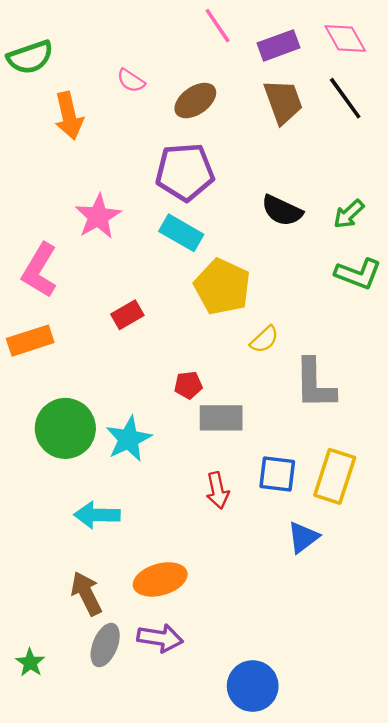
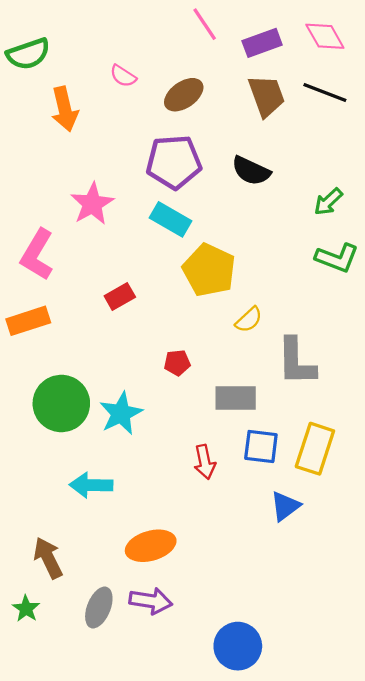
black line: (345, 98) -> (325, 93), turned -33
black semicircle: (282, 211) -> (251, 171), moved
gray rectangle: (221, 418) -> (236, 398), moved
brown arrow: (86, 594) -> (48, 558), moved
green star: (30, 663) -> (26, 609), moved

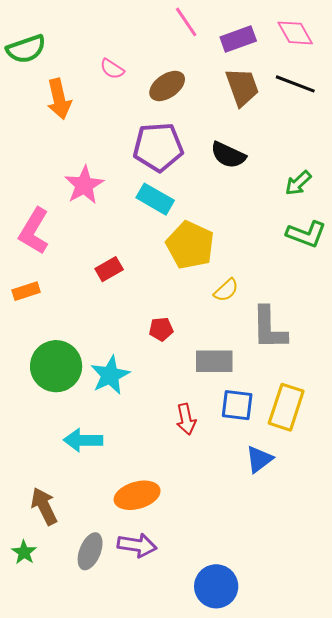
orange rectangle: (28, 321) -> (26, 291), size x0.7

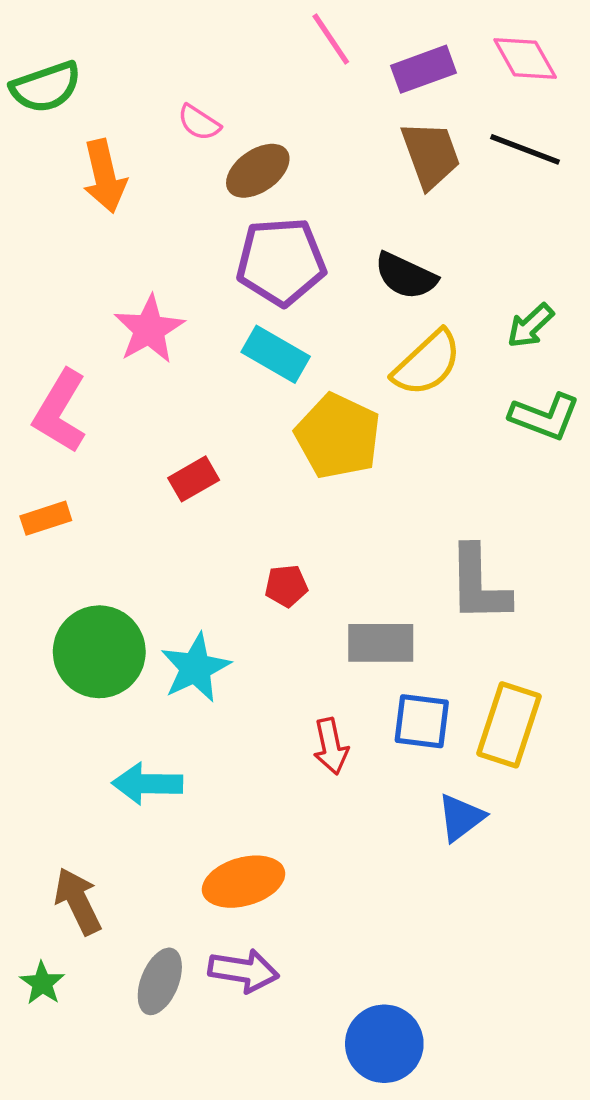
brown ellipse: (167, 86) -> (258, 171), moved
yellow semicircle: (226, 290) -> (427, 363), moved, size x1.6

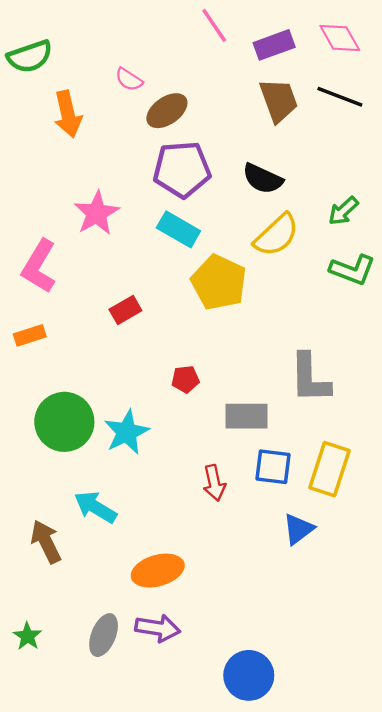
cyan arrow: (147, 784) -> (95, 507), turned 30
brown arrow: (78, 901) -> (46, 542), moved

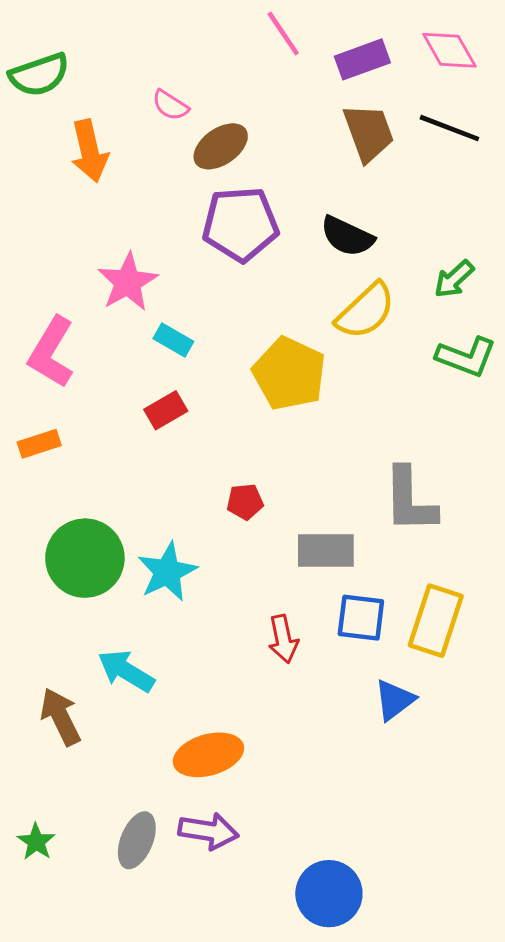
cyan rectangle: (178, 229) -> (173, 340), moved, size x0.7

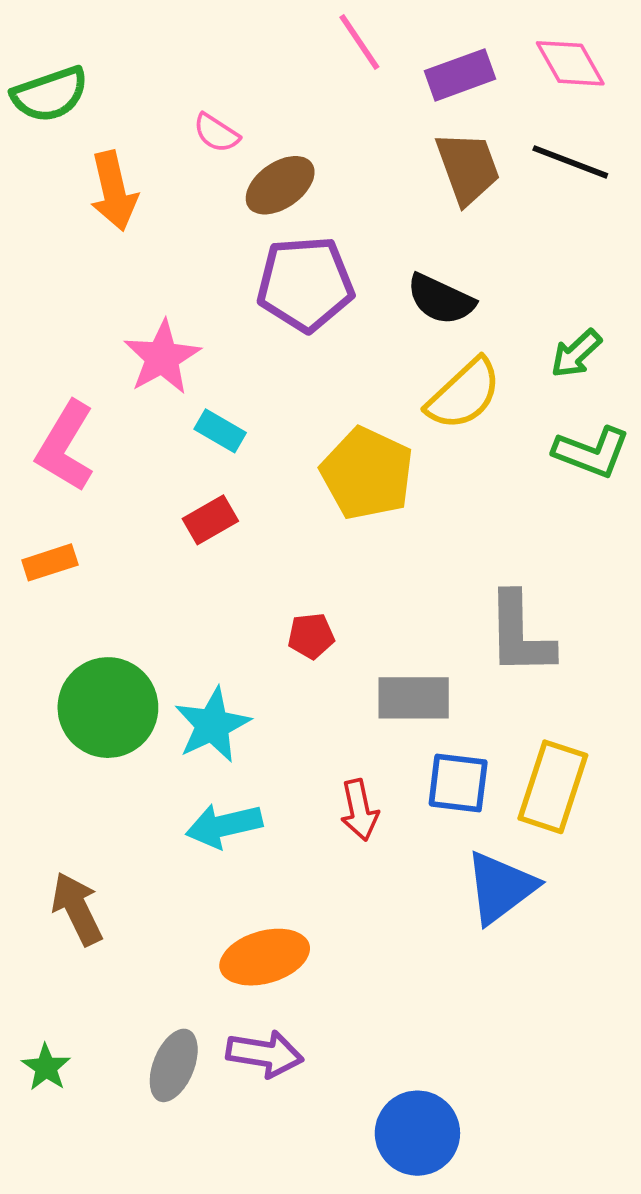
cyan arrow: (126, 671) -> (224, 826), moved, turned -44
blue triangle: (395, 700) -> (501, 887), size x1.4

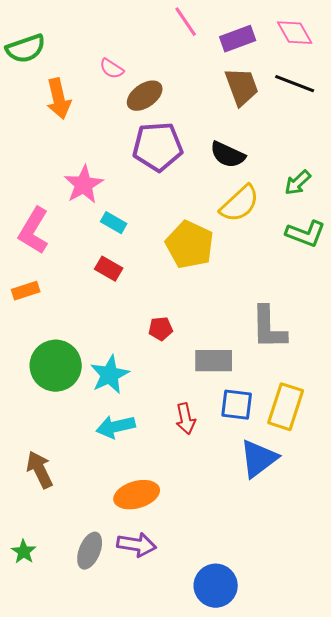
red rectangle: (210, 520) -> (109, 269), turned 60

